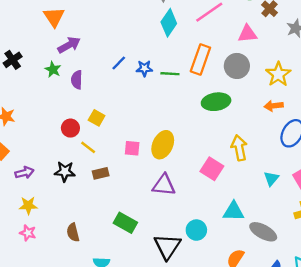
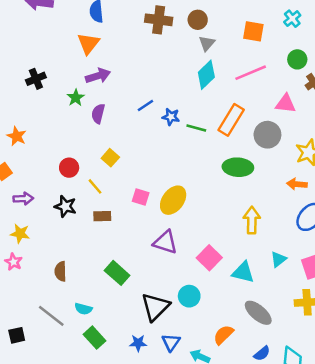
red circle: (70, 128) -> (69, 168), moved
pink square: (212, 169) -> (209, 258), moved
cyan triangle: (233, 211) -> (243, 272), moved

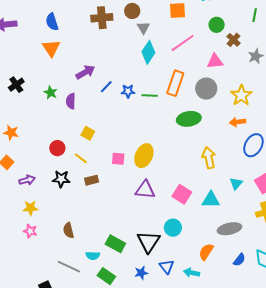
purple arrow: (98, 76) -> (85, 72), moved
green rectangle: (117, 273) -> (115, 244), moved
gray ellipse: (258, 313) -> (229, 229), turned -40

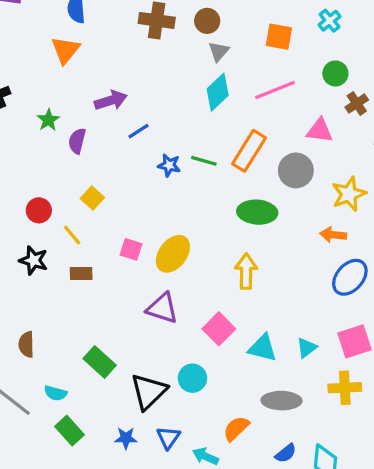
blue star: (128, 91) -> (169, 165), moved
yellow arrow: (209, 158) -> (246, 271), moved
cyan triangle: (236, 184) -> (307, 348), moved
green rectangle: (115, 244) -> (100, 362), moved

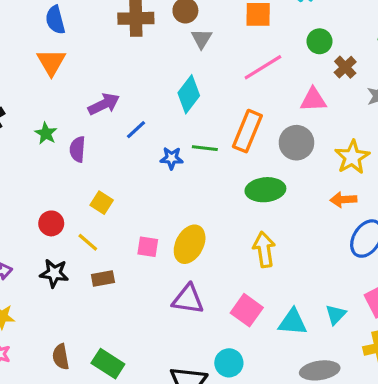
cyan diamond: (218, 92) -> (189, 94), moved
green rectangle: (100, 362) -> (108, 364), moved

